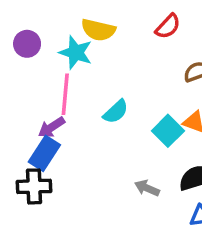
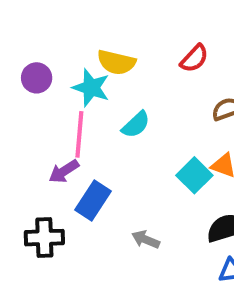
cyan semicircle: (116, 112) -> (136, 125), moved
blue rectangle: (44, 153) -> (93, 201), moved
gray arrow: (147, 188) -> (146, 240), moved

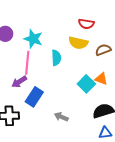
red semicircle: (194, 58) -> (86, 24), turned 56
yellow semicircle: (116, 62) -> (78, 43), moved
cyan semicircle: (136, 125) -> (56, 58), turned -49

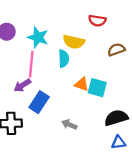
yellow semicircle: (78, 43) -> (74, 42), moved
orange triangle: (101, 79) -> (82, 84), moved
cyan square: (86, 84) -> (97, 88), turned -30

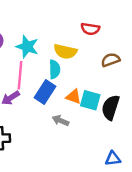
blue rectangle: (39, 102) -> (45, 92), moved
black semicircle: (116, 118) -> (111, 107), moved, turned -55
gray arrow: (69, 125) -> (61, 121), moved

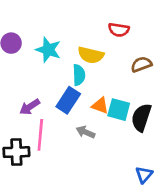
pink line: (20, 75) -> (40, 135), moved
blue triangle: (113, 159) -> (144, 175), turned -42

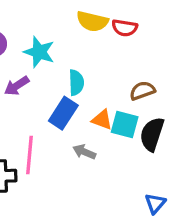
yellow semicircle: (91, 55) -> (92, 21), moved
brown semicircle: (141, 64) -> (142, 91), moved
purple arrow: (30, 107) -> (17, 86), moved

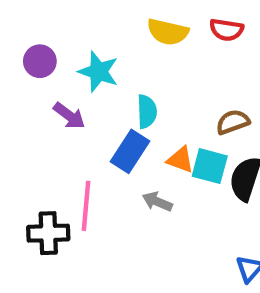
red semicircle: (125, 28) -> (226, 30), moved
purple arrow: (17, 86) -> (69, 116), turned -110

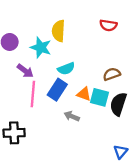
yellow semicircle: (168, 32) -> (58, 31), moved, turned 80
cyan semicircle: (147, 112) -> (66, 69), turned 70
pink line: (86, 206) -> (33, 94), moved

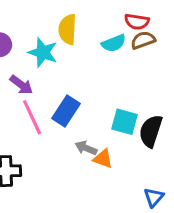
cyan semicircle: (66, 69) -> (114, 43), moved
brown semicircle: (112, 74) -> (143, 40), moved
pink line: (33, 94) -> (32, 117), turned -30
orange triangle: (84, 94) -> (103, 159), moved

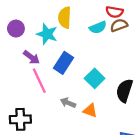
blue rectangle: (66, 111) -> (64, 63), moved
cyan square: (124, 122) -> (95, 78), moved, turned 30
gray arrow: (86, 148) -> (68, 103), moved

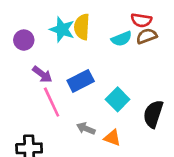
cyan star: (47, 34) -> (62, 29), moved
blue rectangle: (64, 63) -> (81, 81), turned 30

